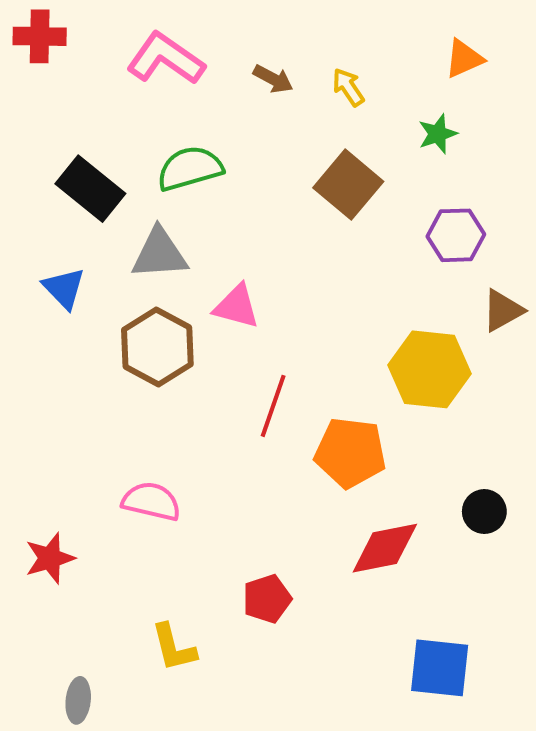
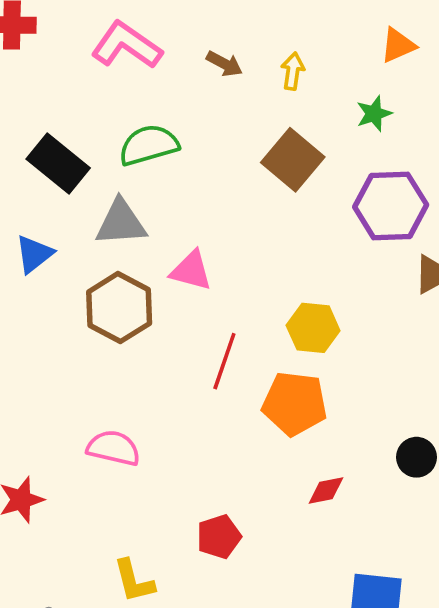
yellow arrow: (348, 87) -> (293, 71), turned 42
purple hexagon: (456, 235) -> (391, 206), size x1.4
blue triangle: (64, 288) -> (34, 254), turned 36
yellow hexagon: (430, 369) -> (313, 328), moved, size x0.7
red diamond: (385, 548) -> (326, 490), size x0.6

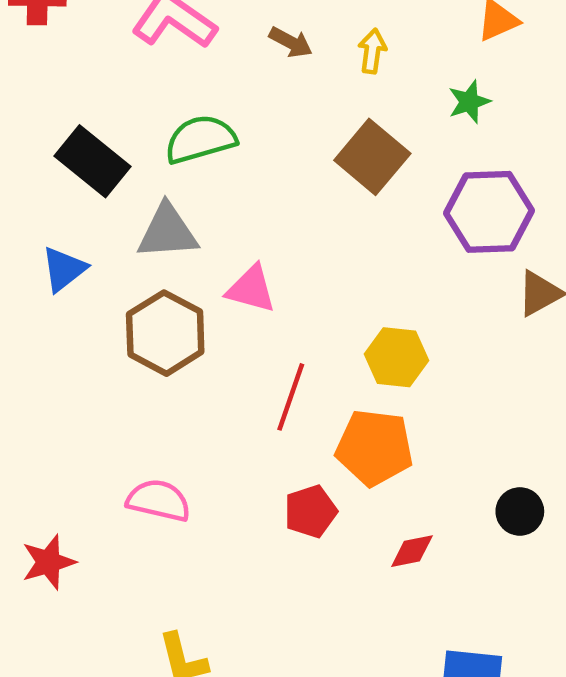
red pentagon: (219, 537) -> (311, 511), moved

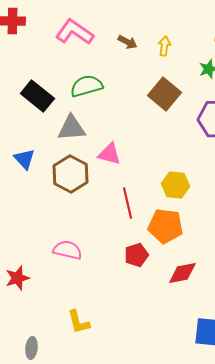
blue triangle: (64, 269) -> (24, 159), moved, turned -35
red line: (291, 397) -> (127, 203), turned -32
red diamond: (412, 551) -> (182, 273), size x1.4

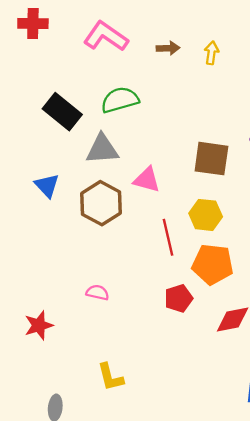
brown arrow: (127, 42) -> (168, 48), turned -30
brown square: (164, 94) -> (211, 159), moved, turned -32
yellow hexagon: (175, 185) -> (206, 215), moved
pink semicircle: (67, 250) -> (98, 292), size x0.7

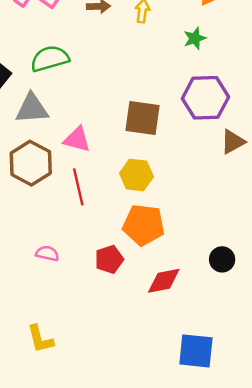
red line: (168, 237) -> (78, 187), moved
pink semicircle: (98, 292) -> (47, 253), moved

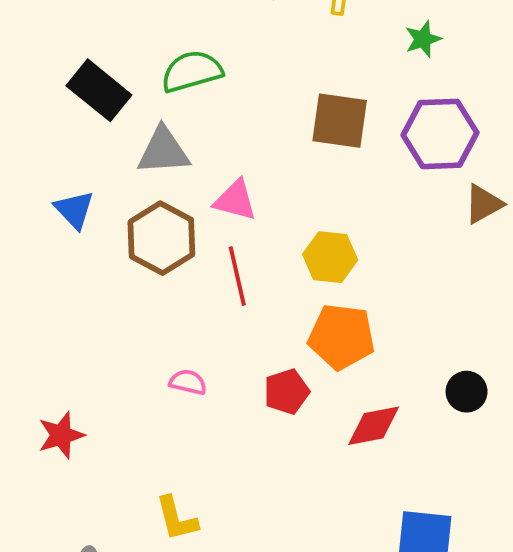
brown square: (142, 118) -> (340, 121), moved

